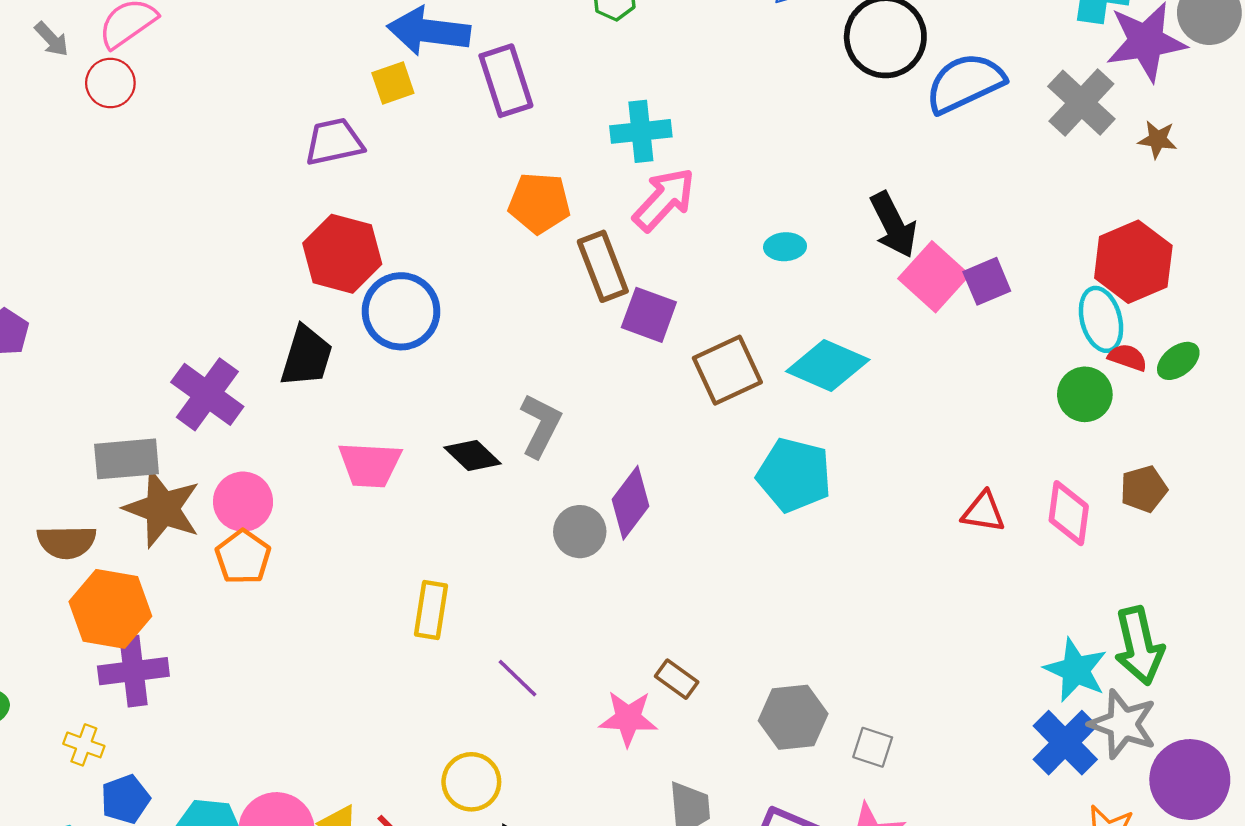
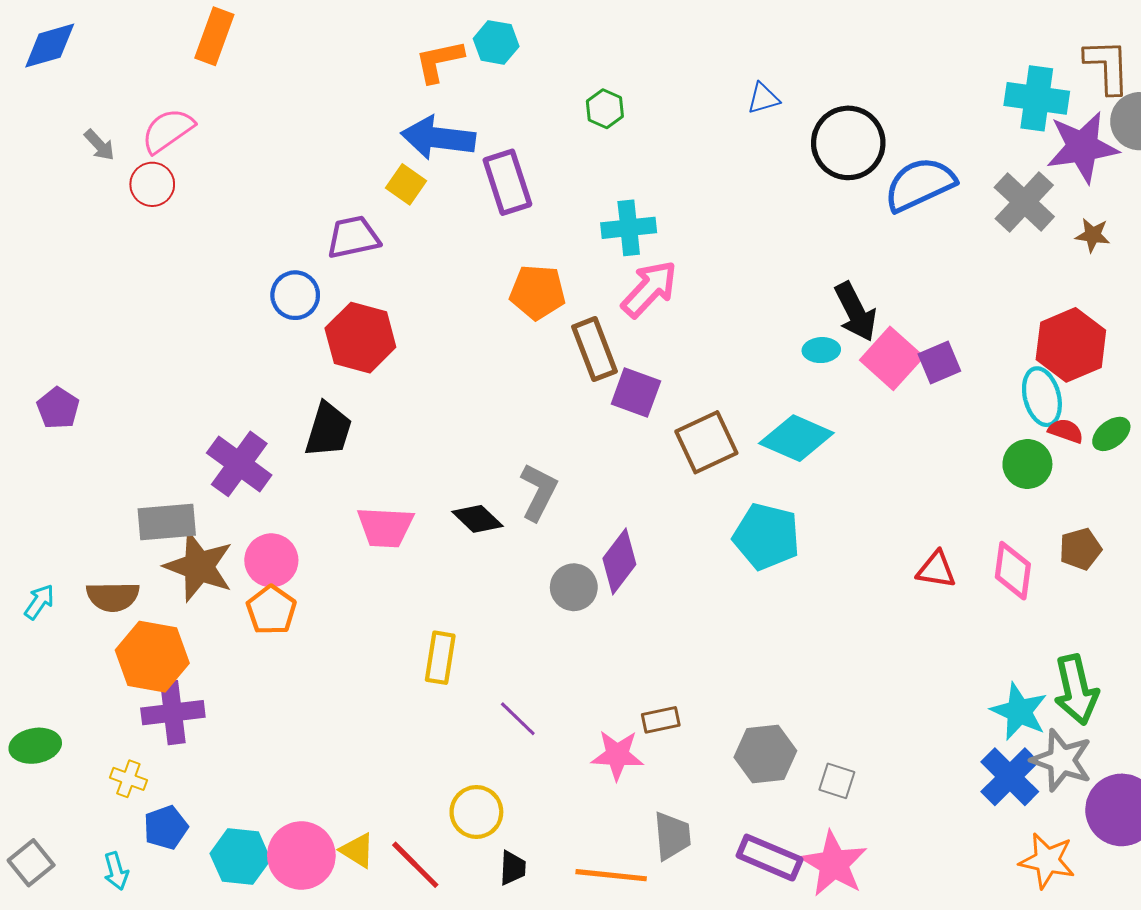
yellow square: (393, 83) -> (406, 184), turned -36
cyan ellipse: (785, 247) -> (821, 350), moved
blue circle: (401, 311) -> (295, 295), moved, size x0.7
brown rectangle: (677, 679) -> (661, 720), turned -48

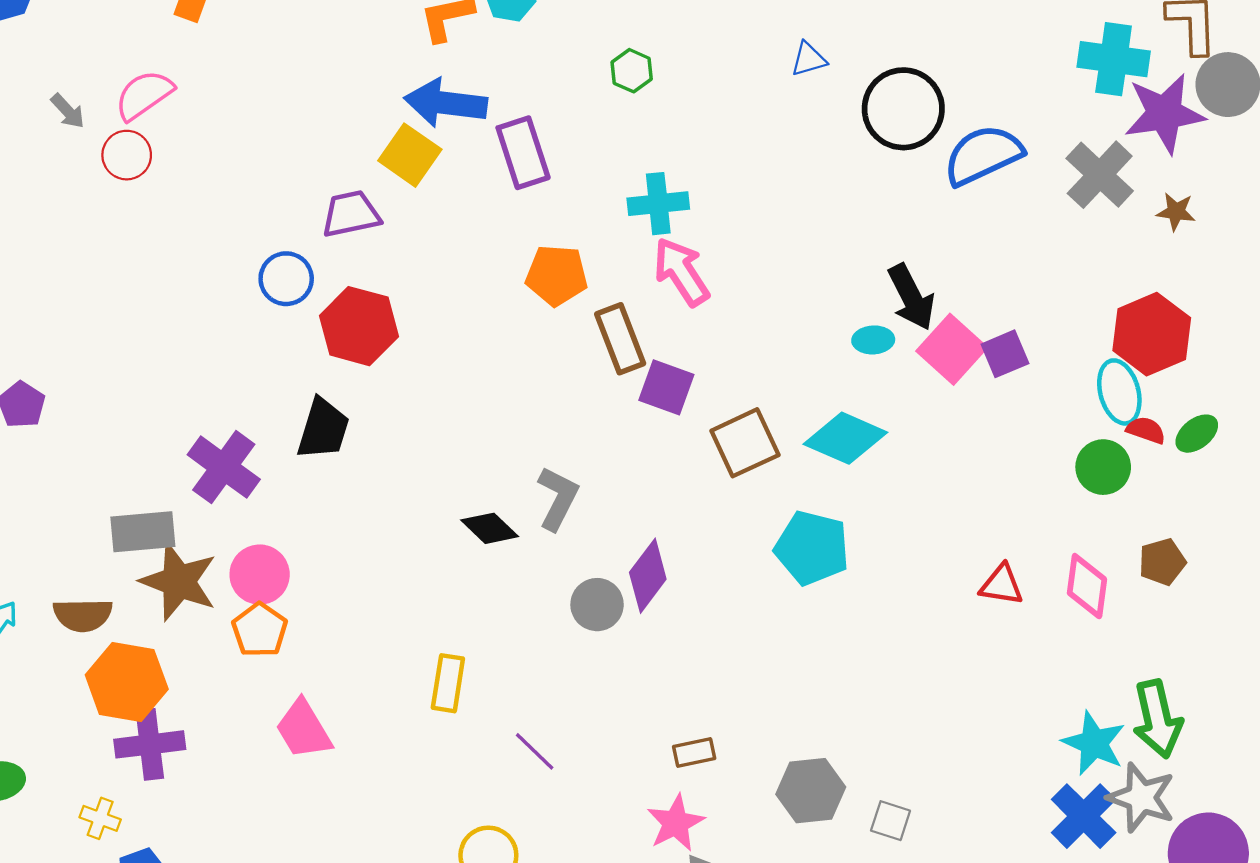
yellow square: (406, 184) -> (410, 155), size x1.4
pink arrow: (649, 289) -> (681, 272), turned -76
pink trapezoid: (385, 527) -> (303, 729), moved, turned 56
pink star: (617, 755) -> (676, 823), moved, turned -30

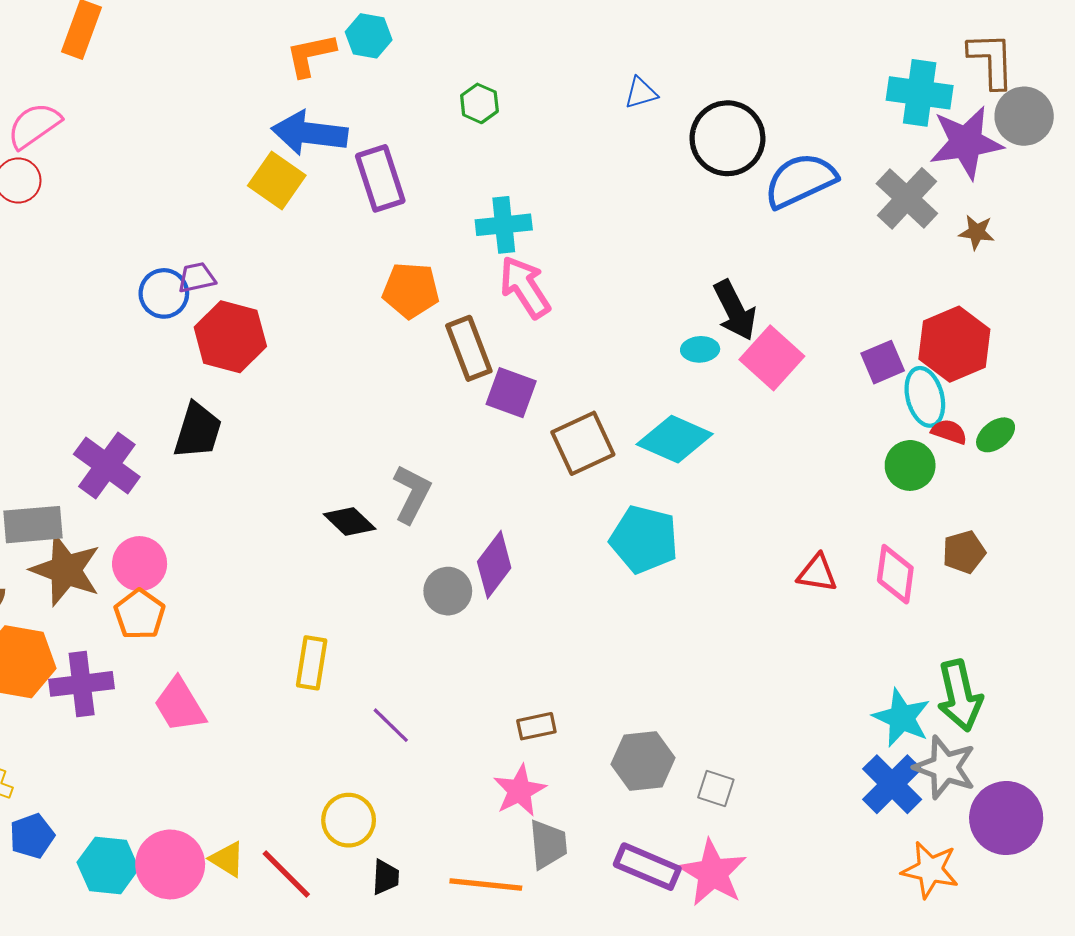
purple trapezoid: (351, 214) -> (197, 278), moved, size x0.7
purple square: (1005, 354) -> (883, 362), moved
purple cross: (150, 744) -> (82, 684), moved

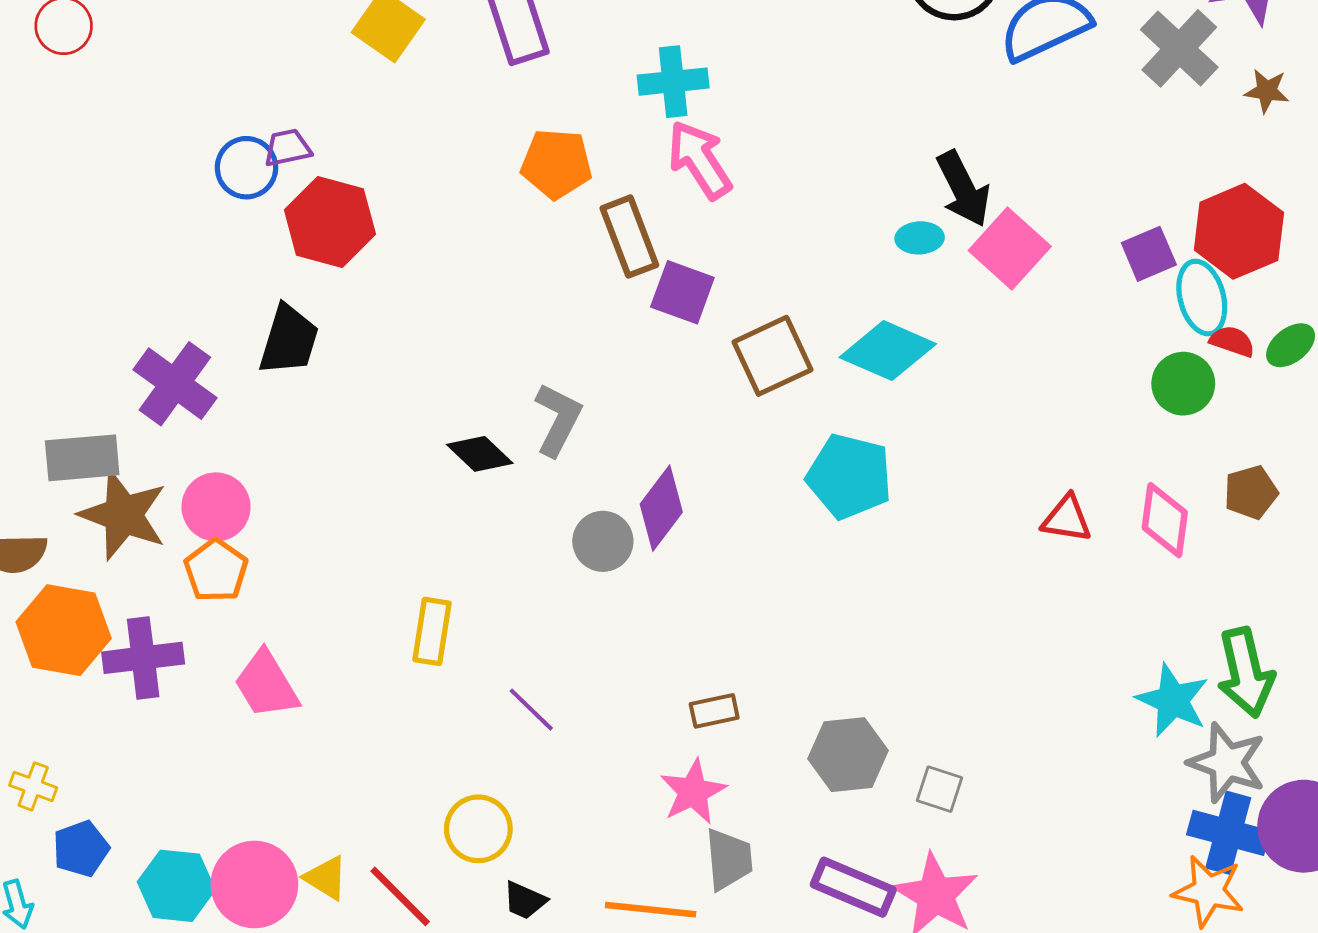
blue cross: (892, 784) -> (1228, 833), moved, turned -30
black trapezoid: (385, 877) -> (525, 900), turned 111

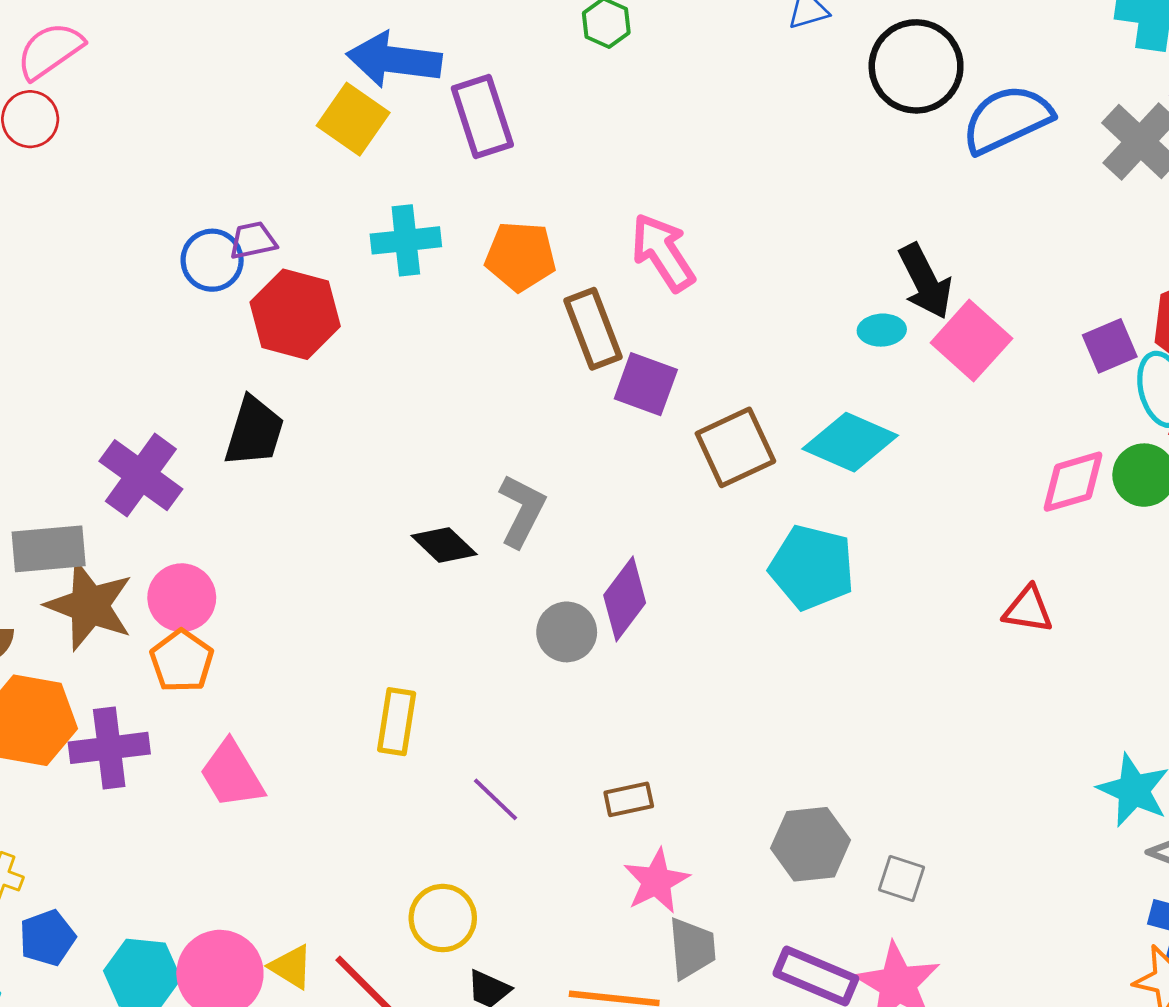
cyan cross: (673, 82) -> (406, 240), moved
pink diamond: (1165, 520) -> (1073, 482), moved, turned 66
brown rectangle: (714, 711) -> (629, 799), moved

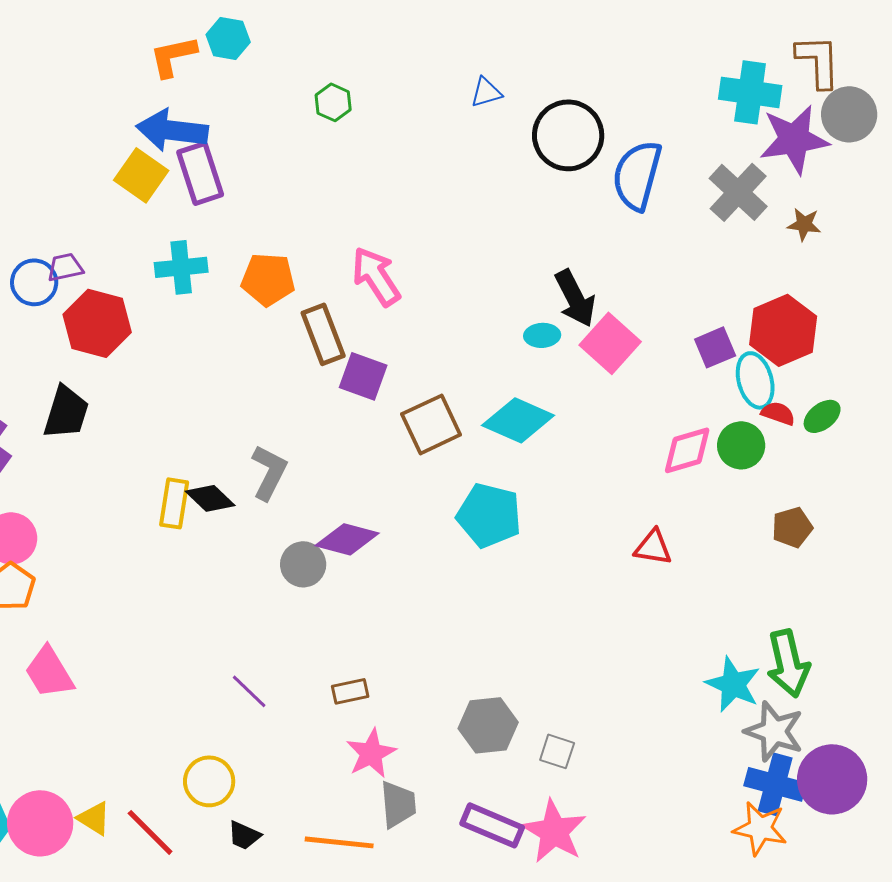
purple rectangle: (482, 116) -> (200, 173), moved
blue semicircle: (1007, 119) -> (637, 175), turned -50
purple diamond: (625, 599) -> (347, 539), turned 68
yellow rectangle: (397, 722) -> (174, 503), moved

